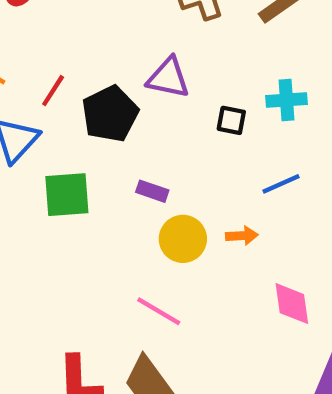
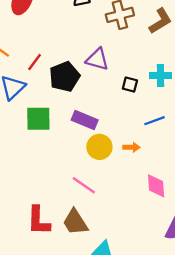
purple rectangle: (152, 191) -> (85, 120), size x1.5

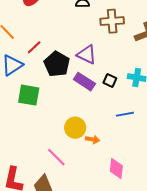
black pentagon: (65, 77) -> (57, 64), turned -30
purple rectangle: (85, 120) -> (84, 82), moved
orange arrow: (131, 147) -> (93, 139), moved

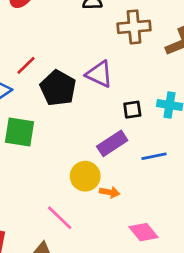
black square: (110, 80) -> (132, 110), turned -32
purple rectangle: (84, 82) -> (112, 143), moved, turned -65
pink diamond: (116, 169) -> (143, 232), turned -45

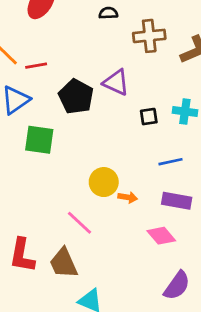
red line: (26, 65) -> (36, 66), moved, turned 35
purple rectangle: (112, 143) -> (177, 201), moved, turned 44

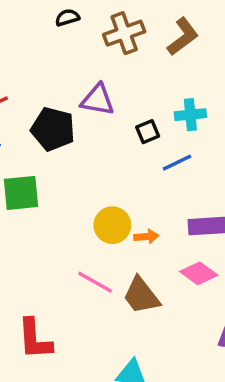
blue line: (171, 162) -> (177, 163), moved
brown trapezoid: (64, 263) -> (141, 296), moved

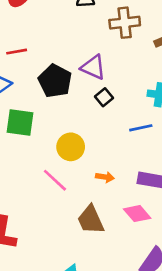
black square: (148, 132) -> (104, 97), moved, turned -30
yellow circle: (112, 225) -> (71, 147), moved
pink line: (95, 282) -> (55, 180), moved

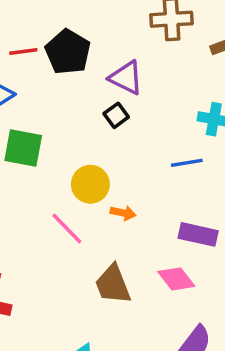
black pentagon: (55, 81) -> (68, 52), moved
black square: (104, 97) -> (116, 115), moved
orange arrow: (105, 177) -> (123, 213), moved

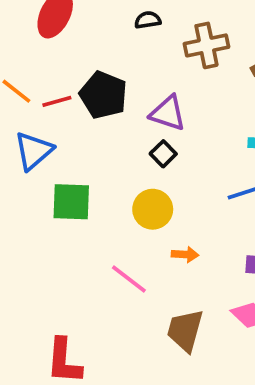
yellow circle: (90, 184) -> (153, 209), moved
brown trapezoid: (113, 284) -> (185, 330), turned 45

